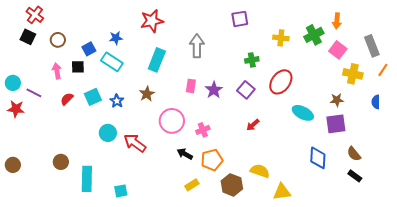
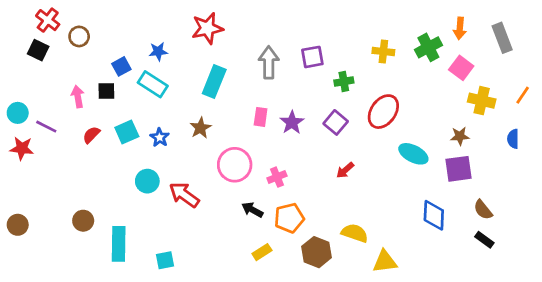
purple square: (240, 19) -> (312, 57), moved
brown circle: (58, 40) -> (79, 36), moved
gray rectangle: (372, 46) -> (502, 38), moved

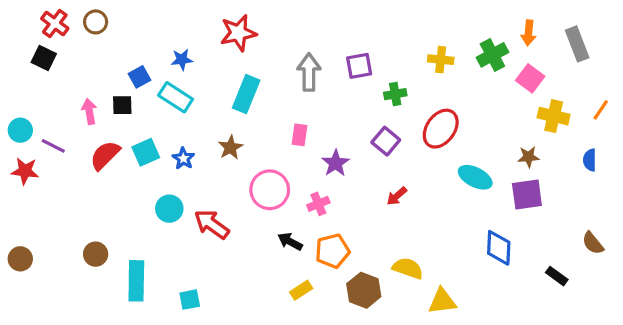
brown circle: (79, 36) -> (96, 22), moved
purple star: (292, 122) -> (336, 163), moved
red semicircle: (91, 135) -> (105, 155), size x1.5
brown semicircle: (483, 210) -> (593, 243), moved

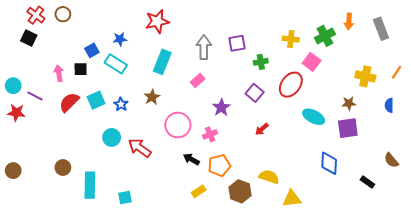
pink square: (530, 78) -> (312, 62), moved
pink rectangle: (300, 135) -> (198, 80), moved, turned 40

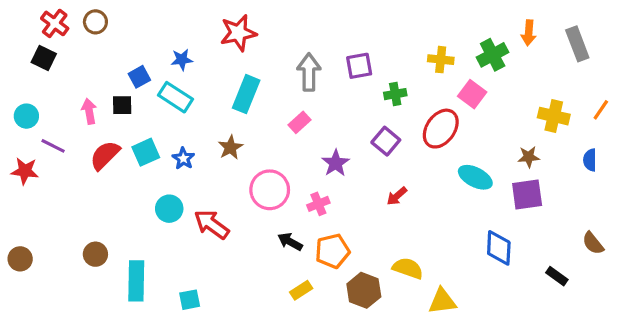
cyan circle: (13, 86) -> (26, 116), moved

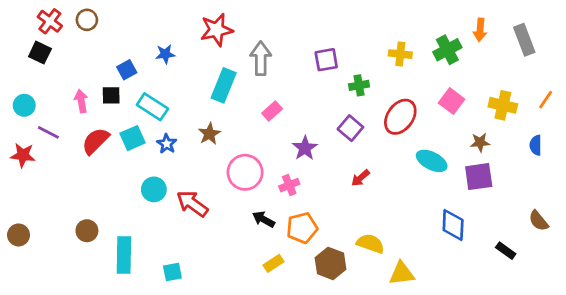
gray arrow: (309, 72) -> (261, 58), moved
pink square: (472, 94) -> (452, 101), moved
cyan rectangle: (176, 97) -> (152, 107), moved

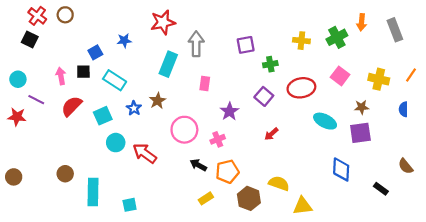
pink rectangle: (272, 111) -> (205, 84), turned -40
red ellipse: (400, 117) -> (301, 88), turned 44
cyan square: (132, 138) -> (103, 116), moved
blue star: (167, 144) -> (134, 108), moved

